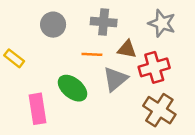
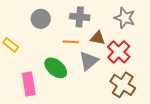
red cross: (154, 67) -> (119, 52), turned -30

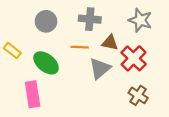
green ellipse: (56, 68) -> (46, 63), moved
brown cross: (123, 85) -> (138, 95), size x0.7

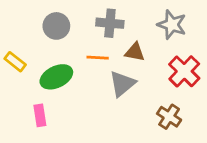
red cross: (134, 58) -> (184, 71), moved
green ellipse: (46, 63) -> (56, 77), turned -65
pink rectangle: (33, 94) -> (40, 115), size x0.7

